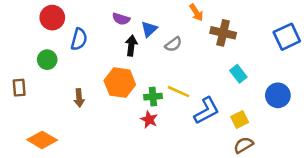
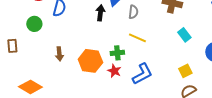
gray semicircle: (173, 44) -> (133, 12), turned -48
orange hexagon: (120, 83) -> (90, 61), moved
yellow line: (178, 92) -> (137, 38), moved
blue L-shape: (207, 111) -> (142, 74), moved

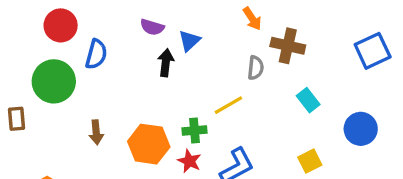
gray semicircle: (133, 12) -> (256, 68), moved
green circle: (34, 24) -> (54, 81), size x1.6
yellow line: (137, 38) -> (228, 105), turned -54

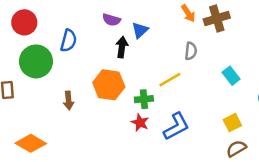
red circle: (61, 25) -> (24, 22), moved
brown cross: (288, 46) -> (217, 18), moved, turned -30
orange hexagon: (149, 144) -> (109, 85), moved

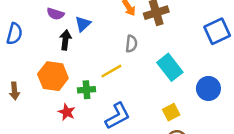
cyan rectangle: (231, 76) -> (170, 67), size x1.5
red star: (140, 123) -> (67, 112), moved

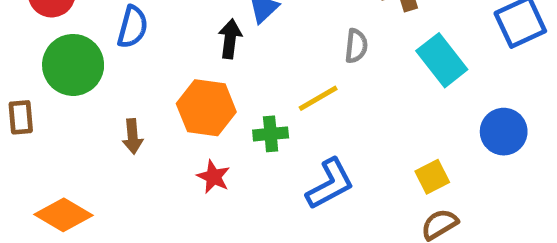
cyan rectangle: (170, 67) -> (442, 60), moved
red star: (67, 112) -> (213, 177), moved

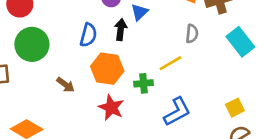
blue semicircle: (133, 27) -> (88, 35), moved
brown arrow: (133, 136) -> (66, 85), turned -48
red star: (213, 177) -> (111, 108), size x1.4

